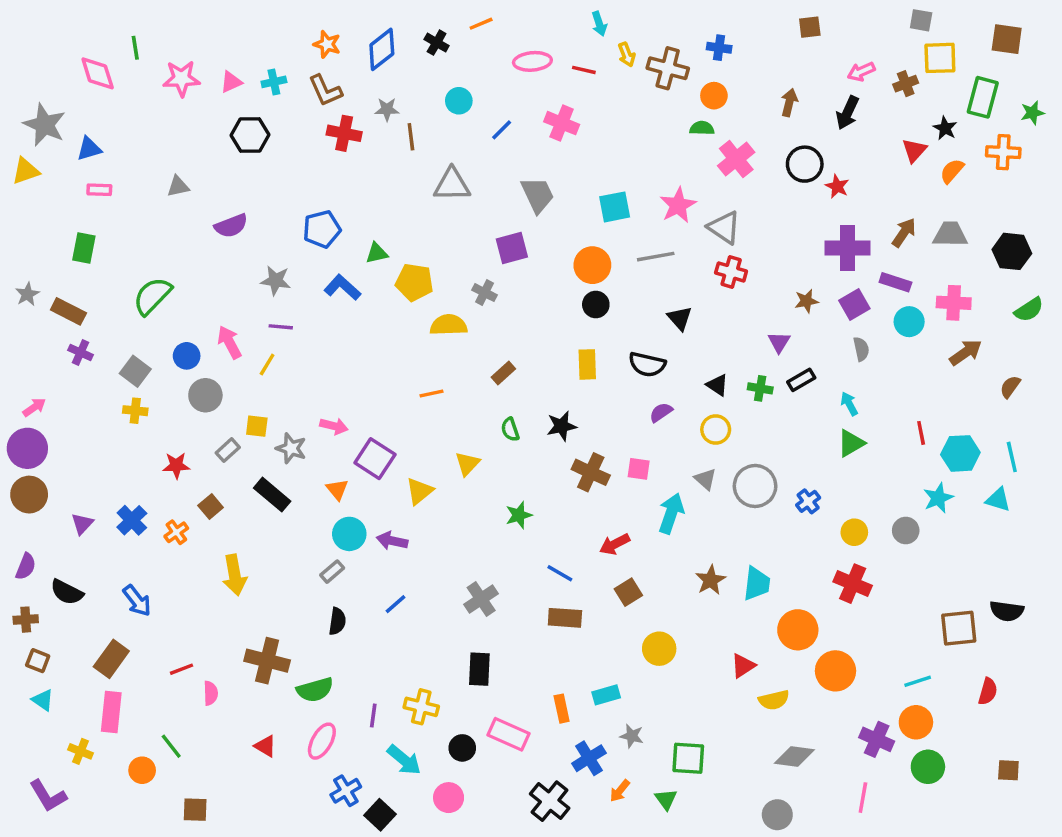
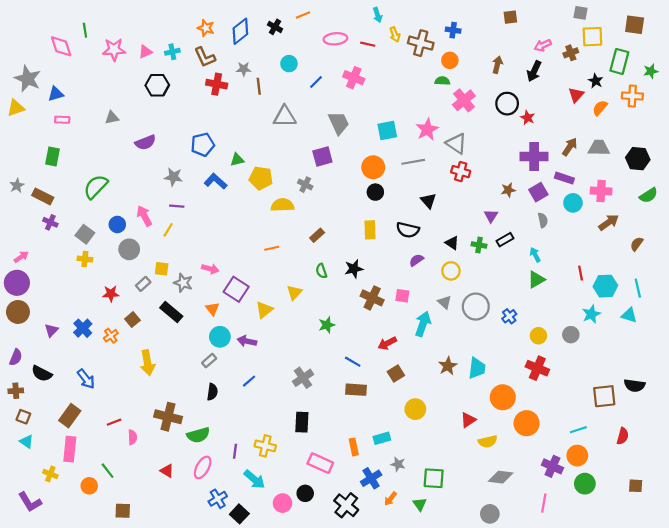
black circle: (462, 748) -> (305, 493), moved

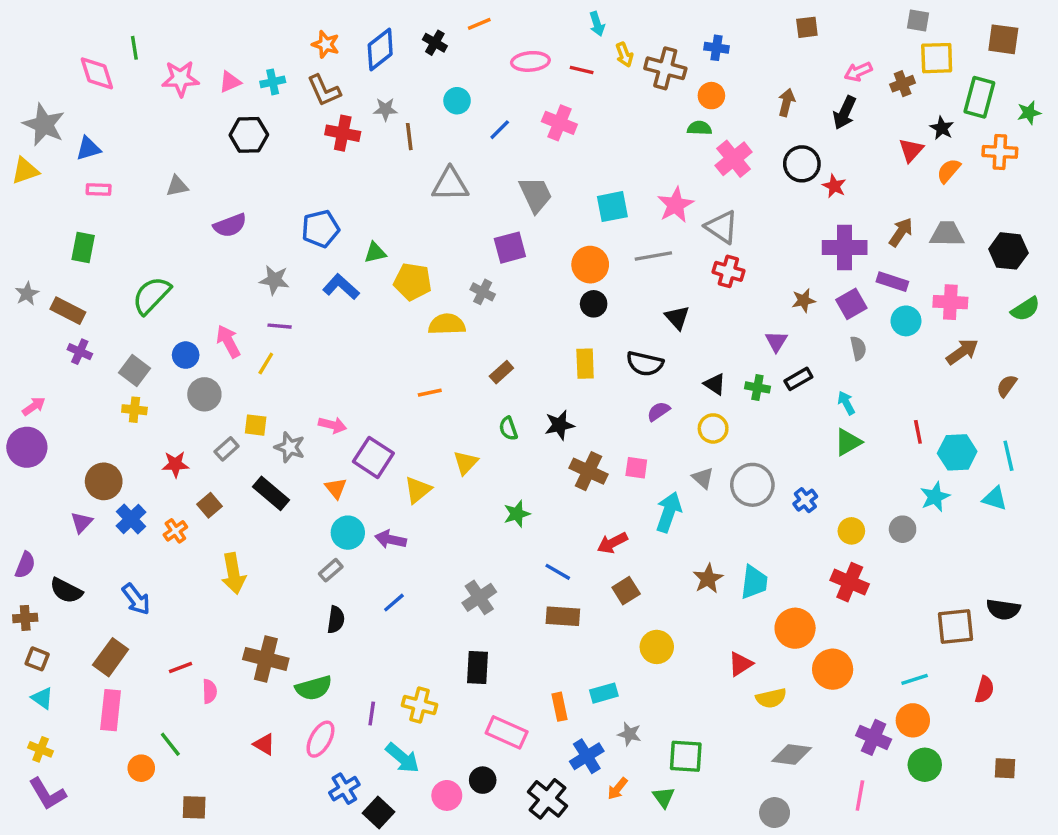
brown circle: (18, 312) -> (104, 481), moved
yellow cross: (50, 474) -> (41, 749), moved

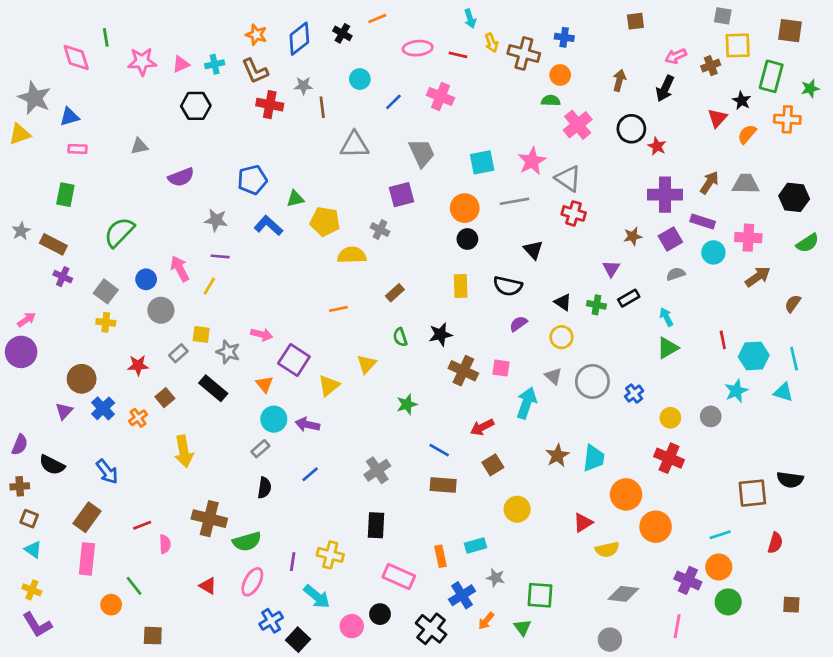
gray semicircle: (858, 348) -> (676, 274), turned -96

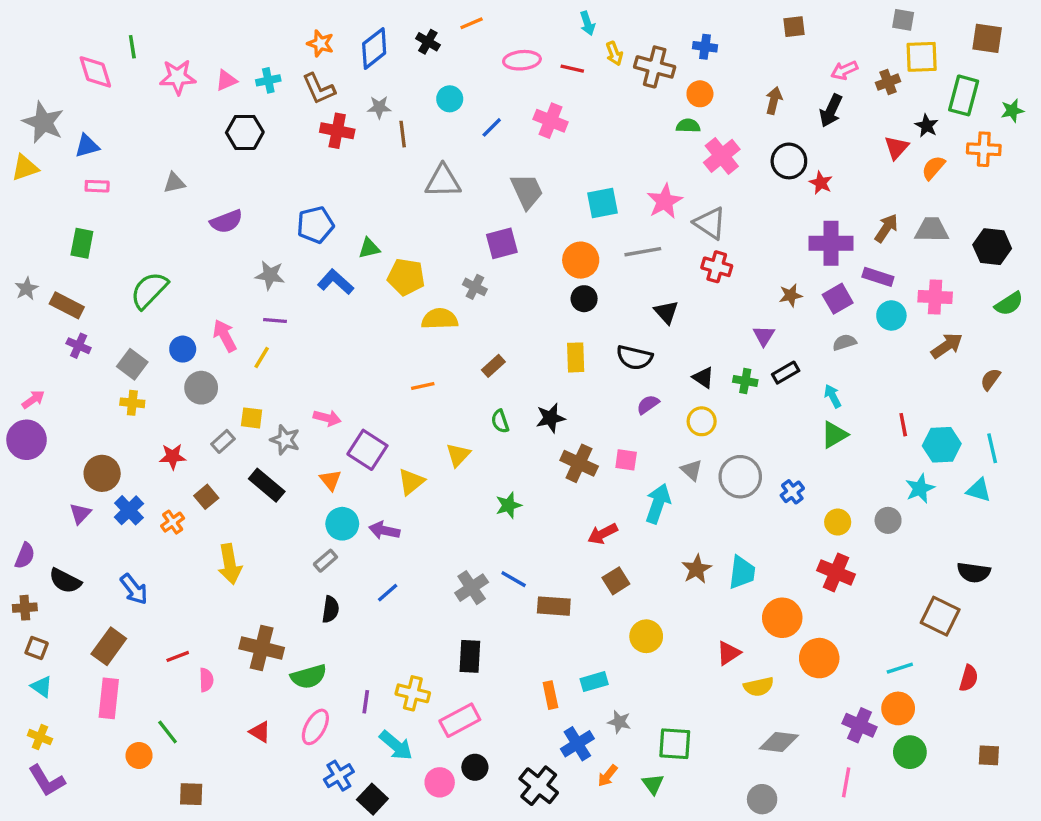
blue line: (439, 450) -> (514, 579), moved
black semicircle: (790, 480) -> (974, 572), moved
brown square: (752, 493) -> (940, 616), turned 32
pink rectangle: (399, 576) -> (460, 720), moved, turned -52

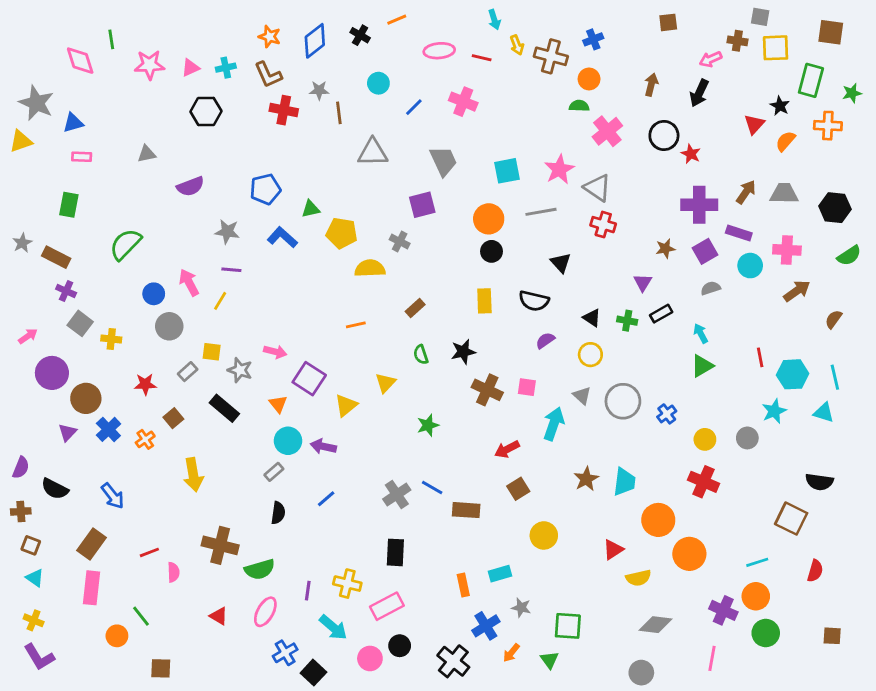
blue cross: (705, 47) -> (593, 39), turned -30
brown cross: (888, 82) -> (737, 41), moved, turned 30
gray square: (132, 364) -> (80, 323), moved
purple circle: (27, 440) -> (52, 373), moved

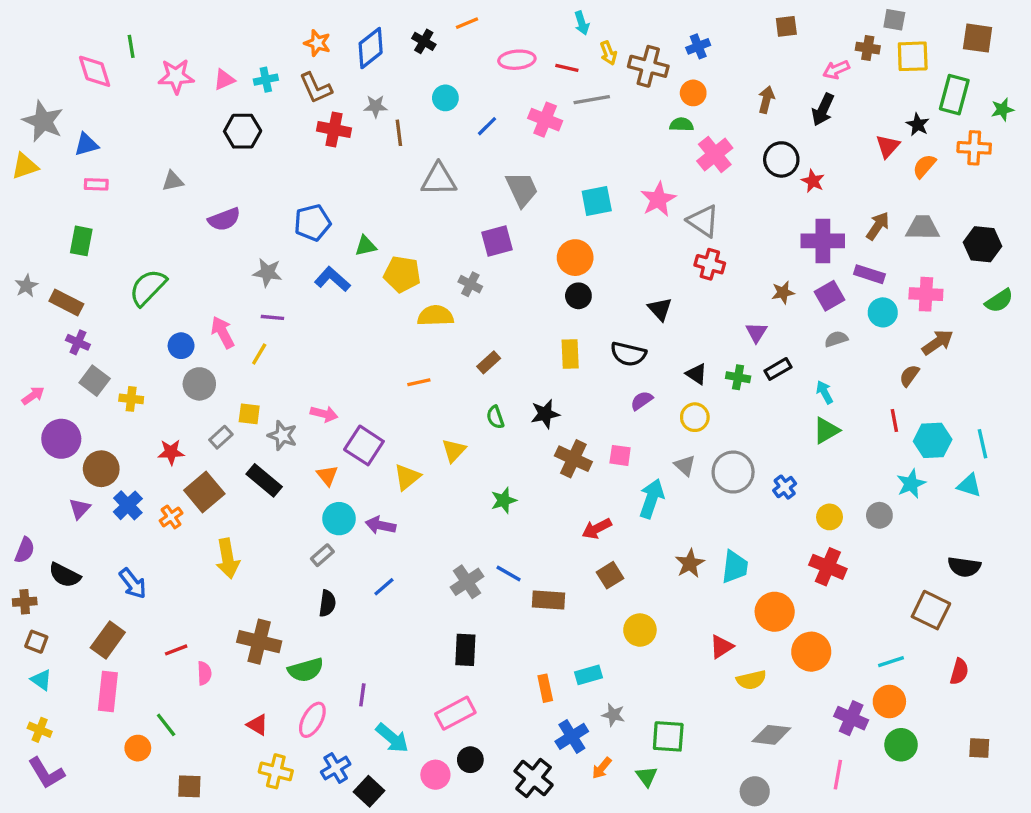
gray line: (541, 212) -> (592, 100), moved
brown semicircle: (834, 319) -> (909, 376), moved
brown square: (173, 418) -> (204, 492), size x1.6
yellow cross: (347, 584) -> (276, 771), moved

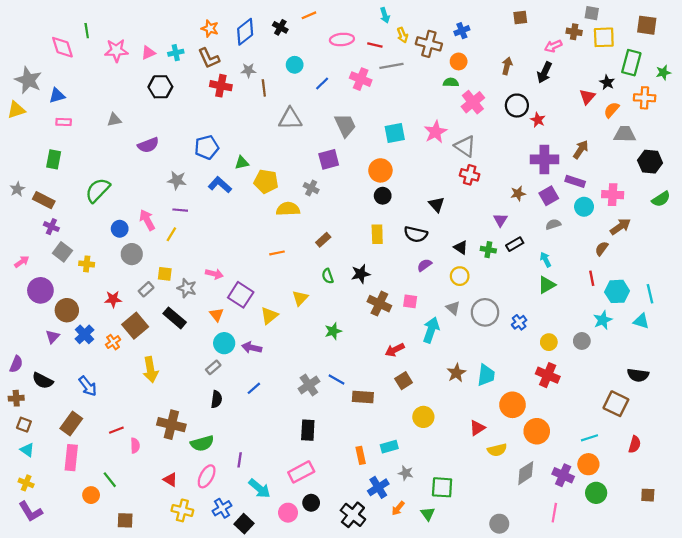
gray trapezoid: (923, 228) -> (625, 134), moved
gray diamond: (771, 735) -> (526, 473), moved, turned -40

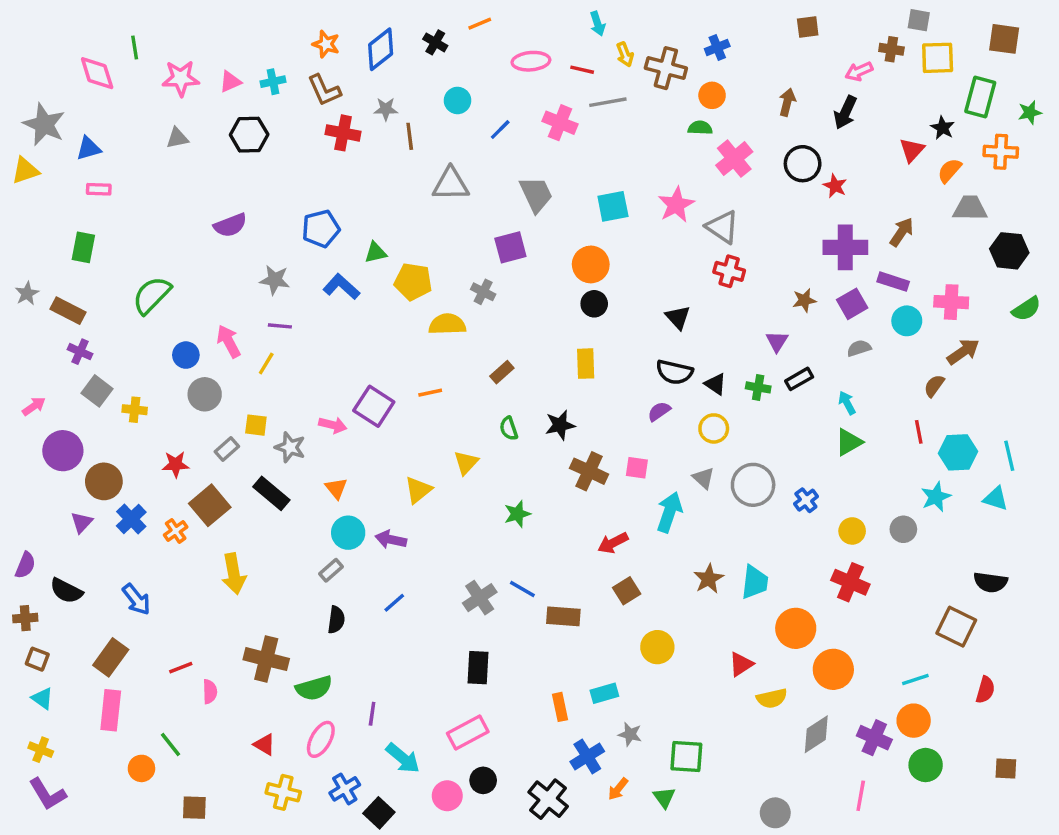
gray triangle: (114, 120) -> (177, 138), moved
black semicircle: (416, 234) -> (674, 372), moved
purple square: (241, 295) -> (374, 406), moved

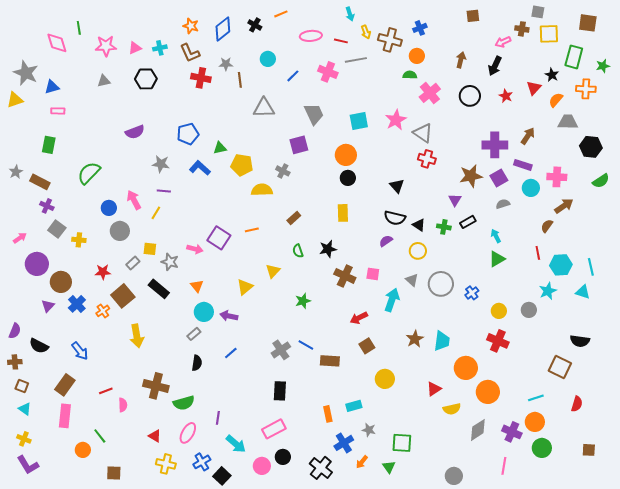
red star: (835, 186) -> (506, 96), moved
brown star: (804, 300) -> (471, 176), size x1.6

